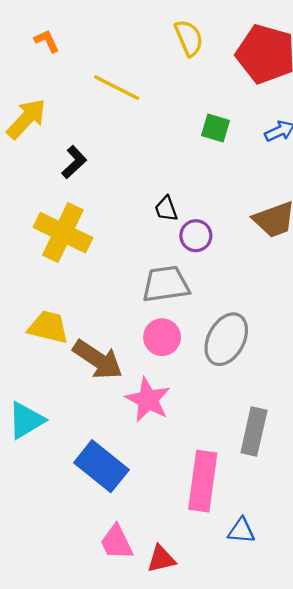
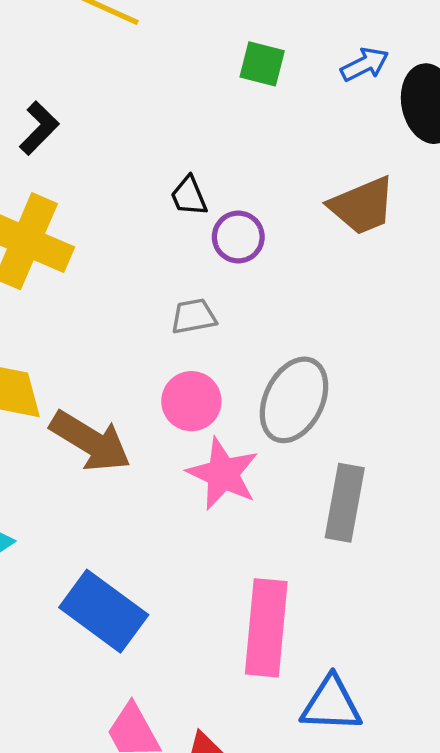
gray trapezoid: (166, 284) -> (194, 316), size x0.6
pink star: (148, 400) -> (223, 474), moved
gray rectangle: (254, 432) -> (345, 503), moved
blue triangle: (241, 531) -> (331, 704), size x1.4

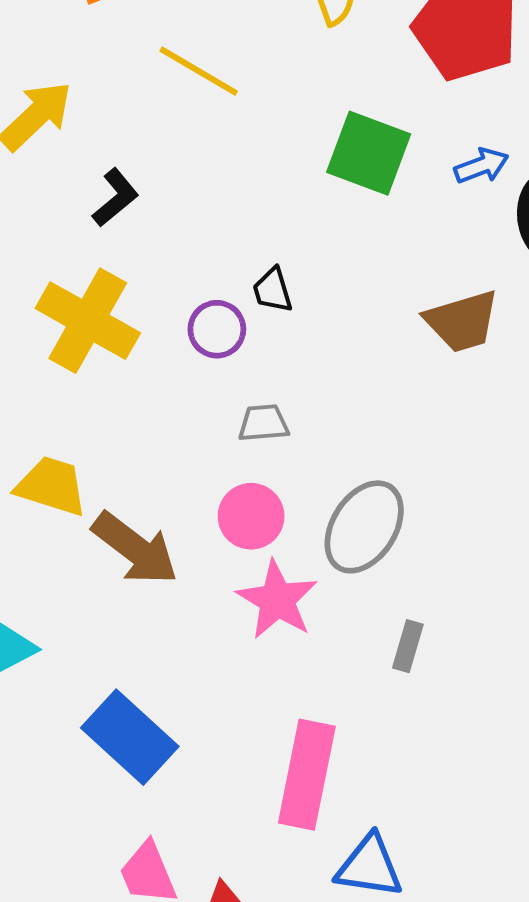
green square: (262, 64) -> (369, 153), size x1.6
purple circle: (238, 237) -> (217, 329), moved
gray rectangle: (345, 503) -> (408, 646), size x0.6

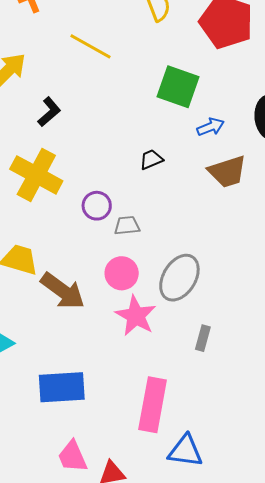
blue arrow: (481, 166) -> (210, 127), moved
black trapezoid: (272, 290) -> (151, 160), moved, turned 85
purple circle: (217, 329) -> (97, 206), moved
blue rectangle: (130, 737) -> (62, 387), turned -45

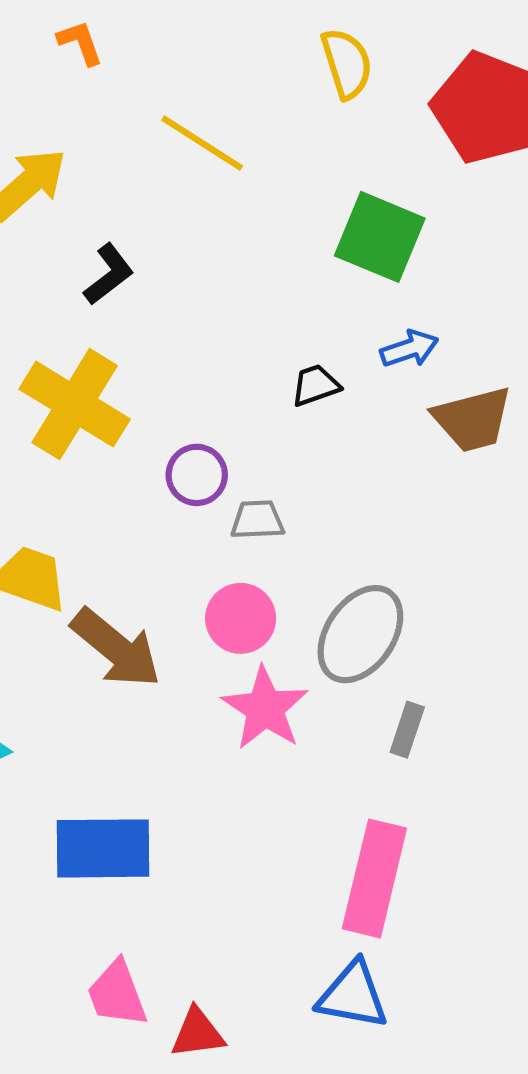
blue arrow: (210, 127) -> (409, 349), moved
gray rectangle: (203, 338) -> (407, 730), moved
pink rectangle: (153, 405) -> (374, 878), moved

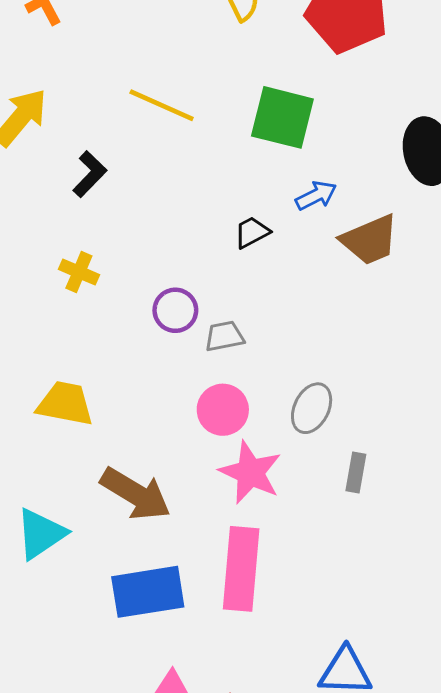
yellow line: (202, 143) -> (162, 105), moved
yellow cross: (75, 404) -> (79, 272), size x0.5
gray ellipse: (360, 634) -> (312, 408), size x0.7
brown arrow: (116, 648) -> (136, 494), moved
pink rectangle: (374, 878) -> (241, 569), moved

